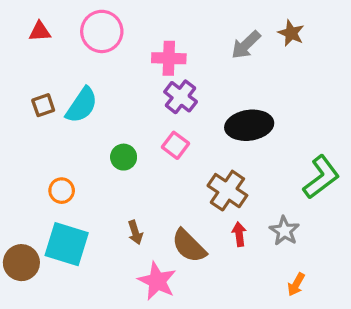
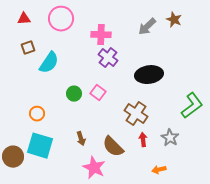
brown square: (43, 105) -> (28, 48), moved
pink square: (176, 145) -> (98, 93), moved
orange arrow: (296, 284) -> (159, 170), moved, turned 48

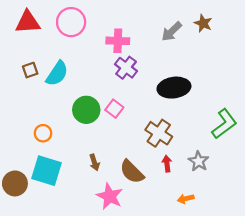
red triangle: (24, 19) -> (28, 22), size x1.6
brown square: (28, 48) -> (30, 70), moved
green circle: (74, 94) -> (86, 110), size x1.5

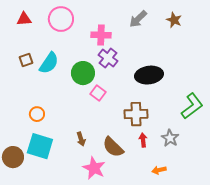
red triangle: (28, 22) -> (24, 19), size x0.7
gray arrow: (172, 31) -> (138, 19), moved
green circle: (86, 110) -> (83, 73), moved
brown cross: (159, 133) -> (136, 114), turned -35

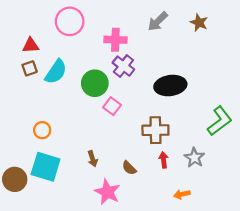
red triangle: (24, 19) -> (31, 45), moved
brown semicircle: (113, 147) -> (129, 168), size x0.6

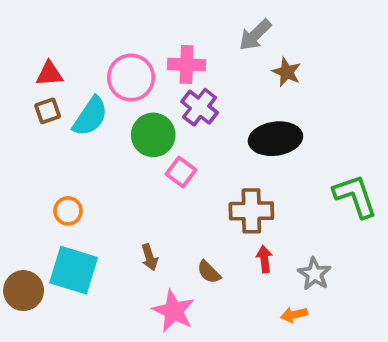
pink circle: (70, 21) -> (131, 78), moved
brown star: (199, 23) -> (287, 72), moved
green L-shape: (220, 121) -> (355, 196), turned -72
gray star: (194, 158) -> (314, 274), moved

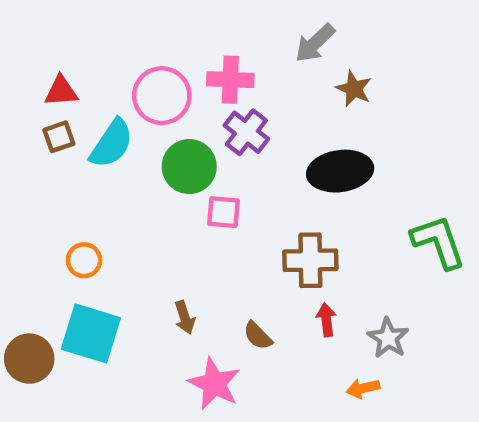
pink square: (181, 172) -> (223, 212), turned -32

